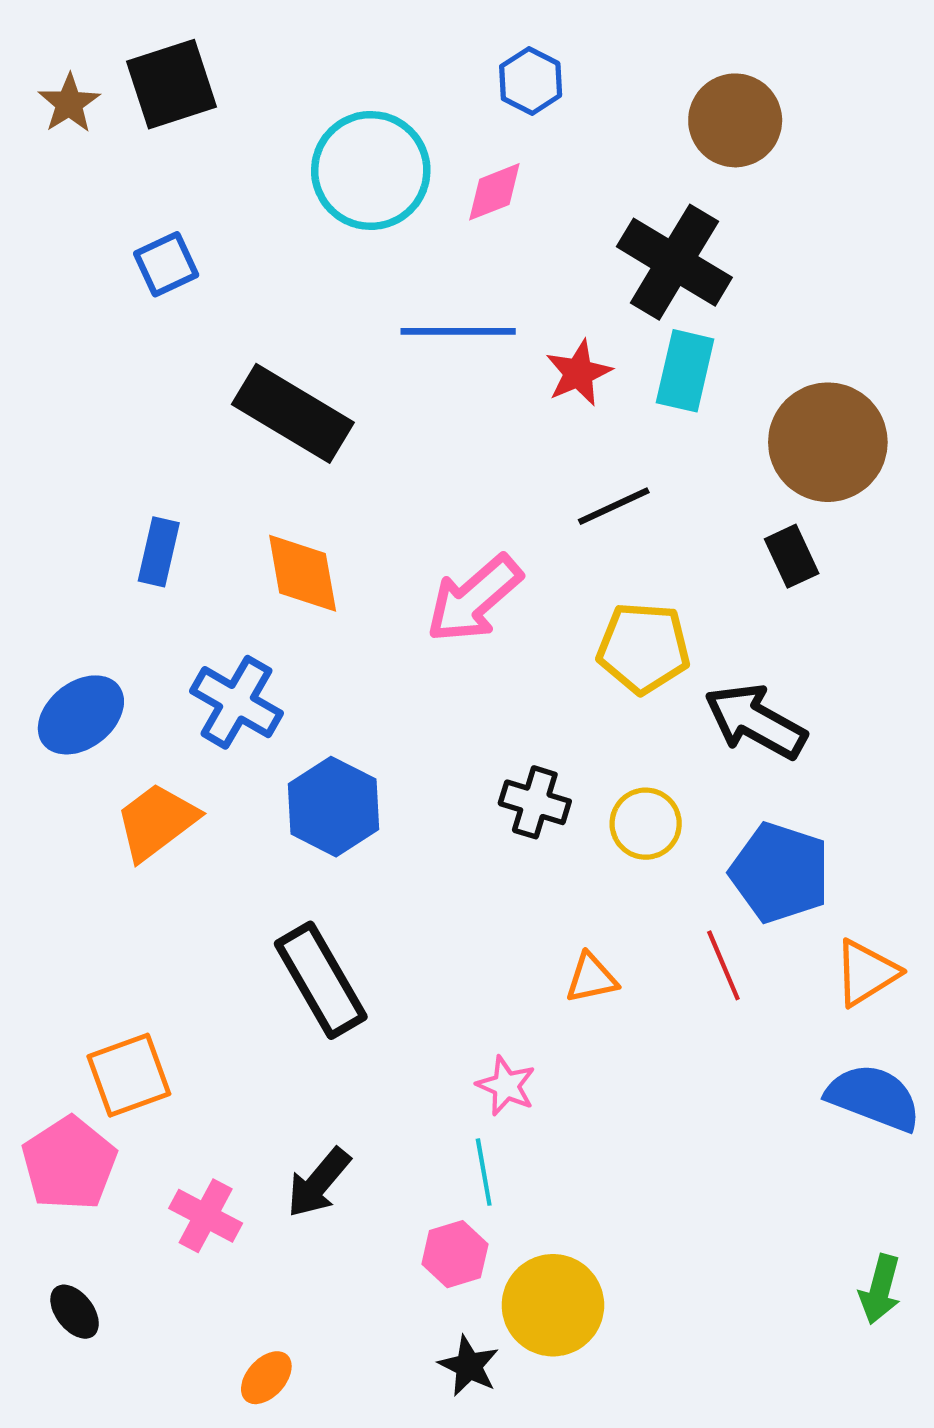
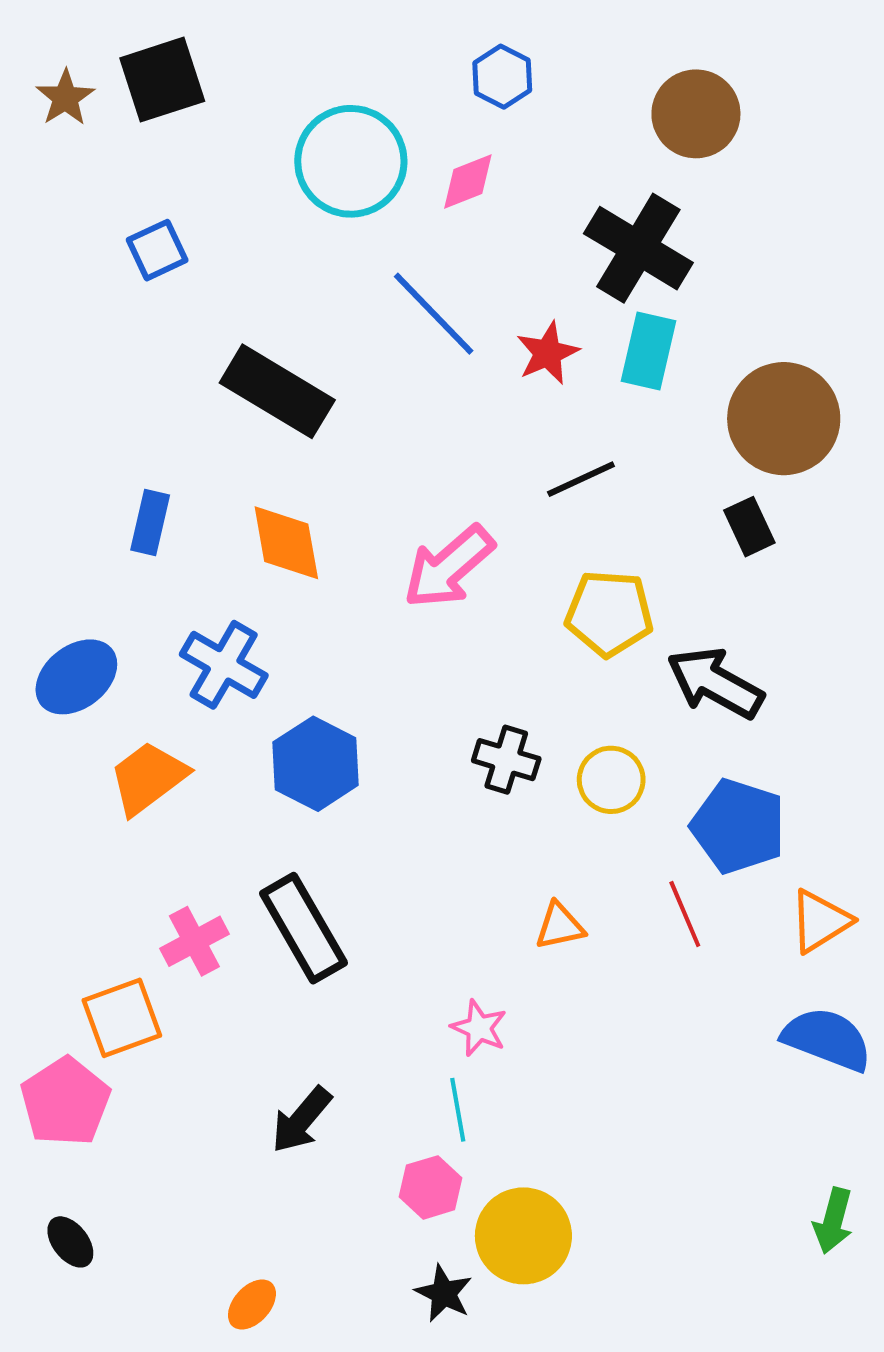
blue line: (458, 331) -> (434, 314), turned 46
pink cross: (206, 1216) -> (194, 941), moved, turned 34

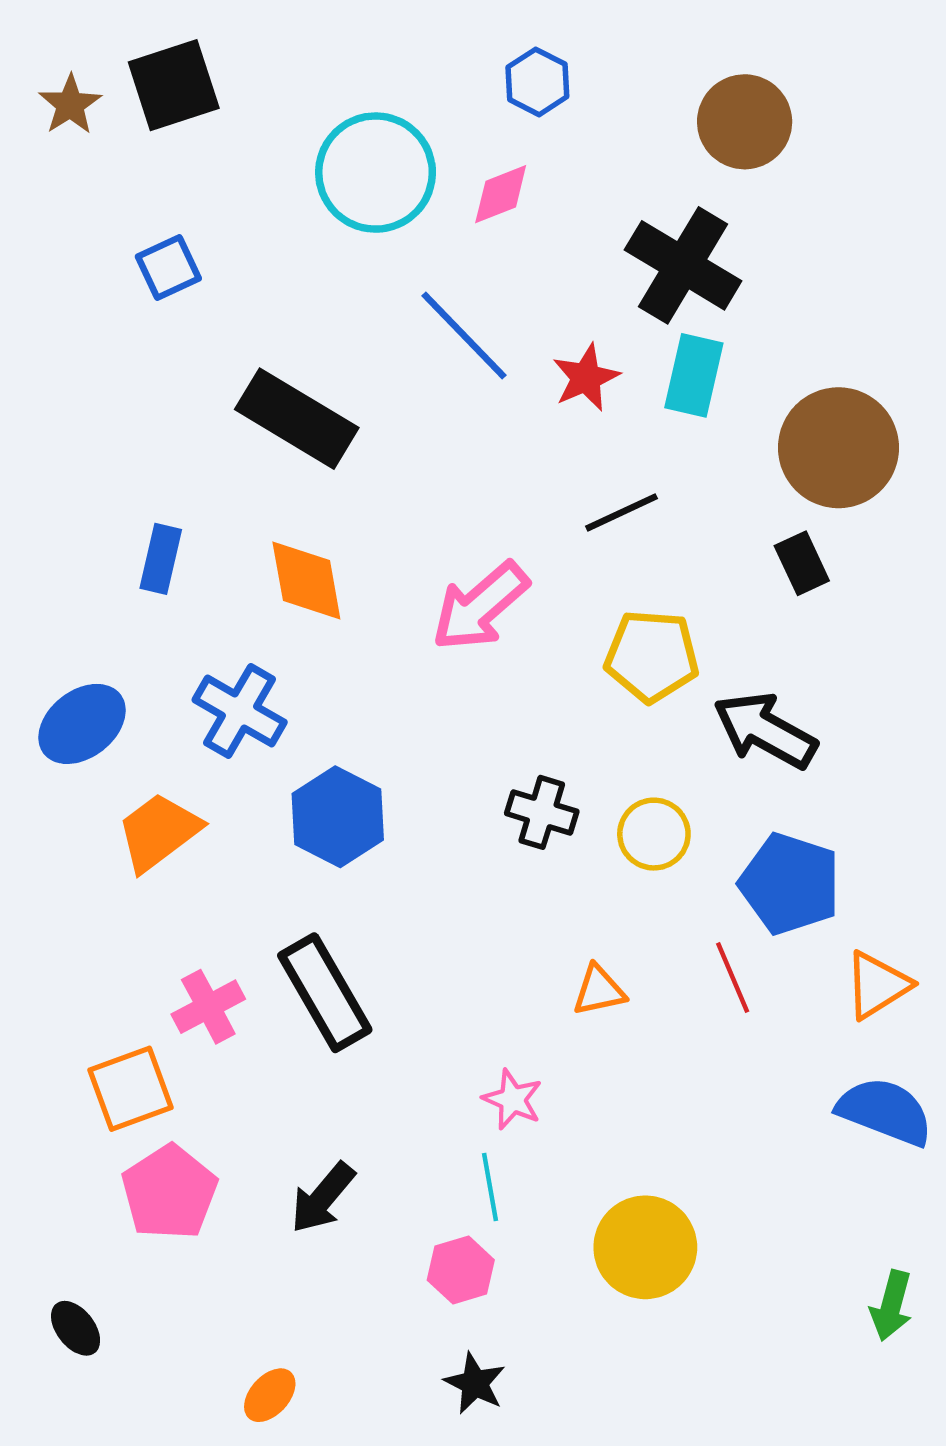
pink pentagon: (65, 1102) -> (169, 1192), moved
yellow circle: (523, 1236) -> (645, 1247), moved

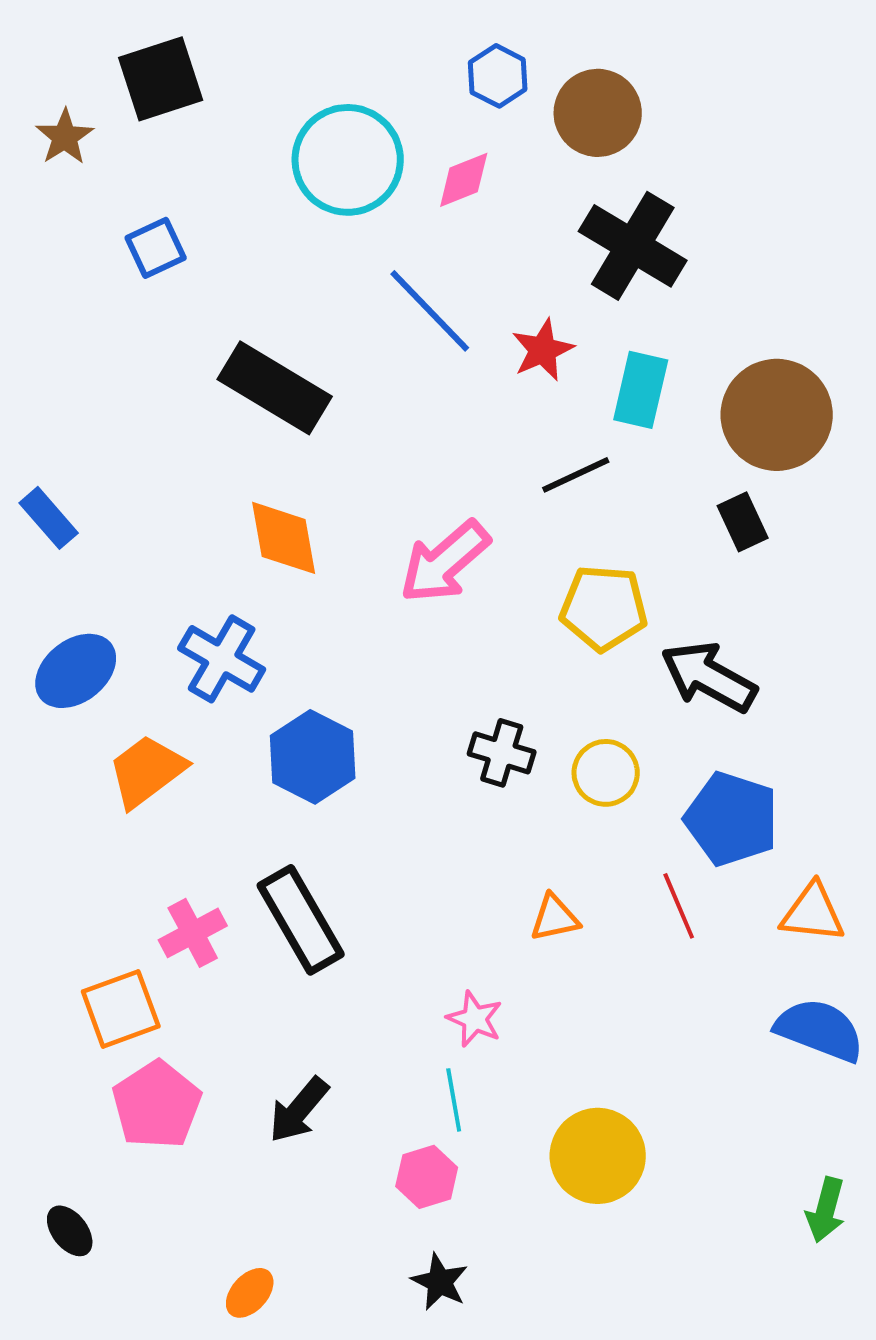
brown star: (70, 105) -> (65, 137), moved
brown circle: (745, 122) -> (598, 113), moved
cyan rectangle: (694, 375) -> (641, 390), moved
blue rectangle: (161, 559) -> (49, 518), moved, turned -54
orange triangle: (877, 985) -> (813, 913), turned 38

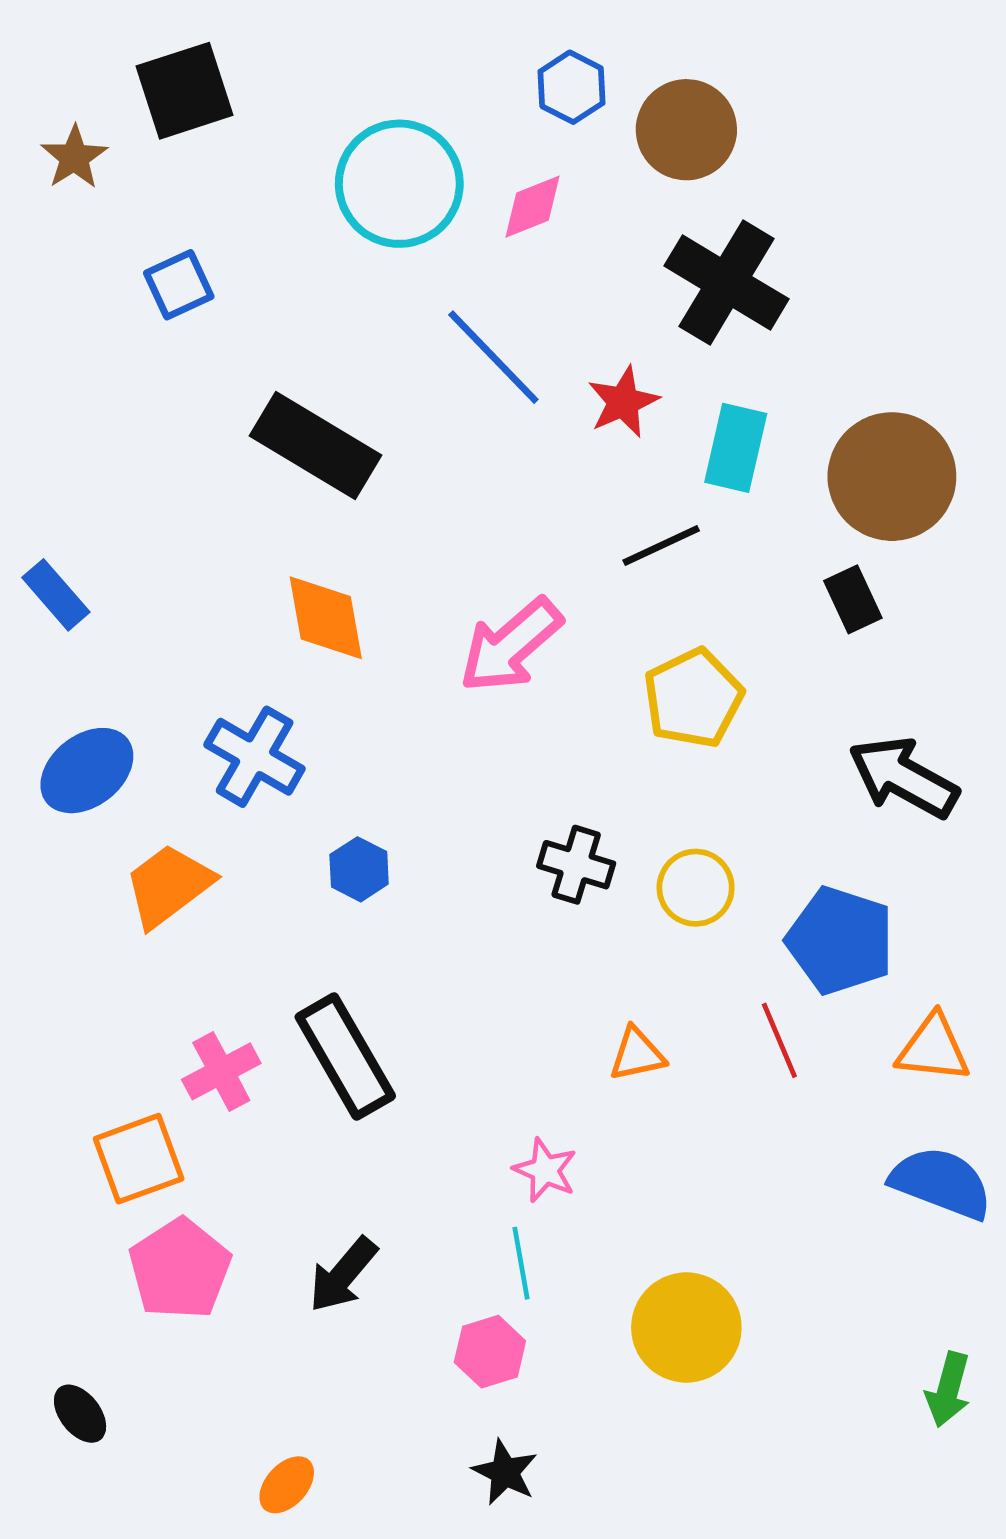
yellow pentagon: (604, 608) -> (693, 698), turned -30
black arrow: (709, 677) -> (903, 777), moved
blue hexagon: (313, 757) -> (359, 869), size x0.6

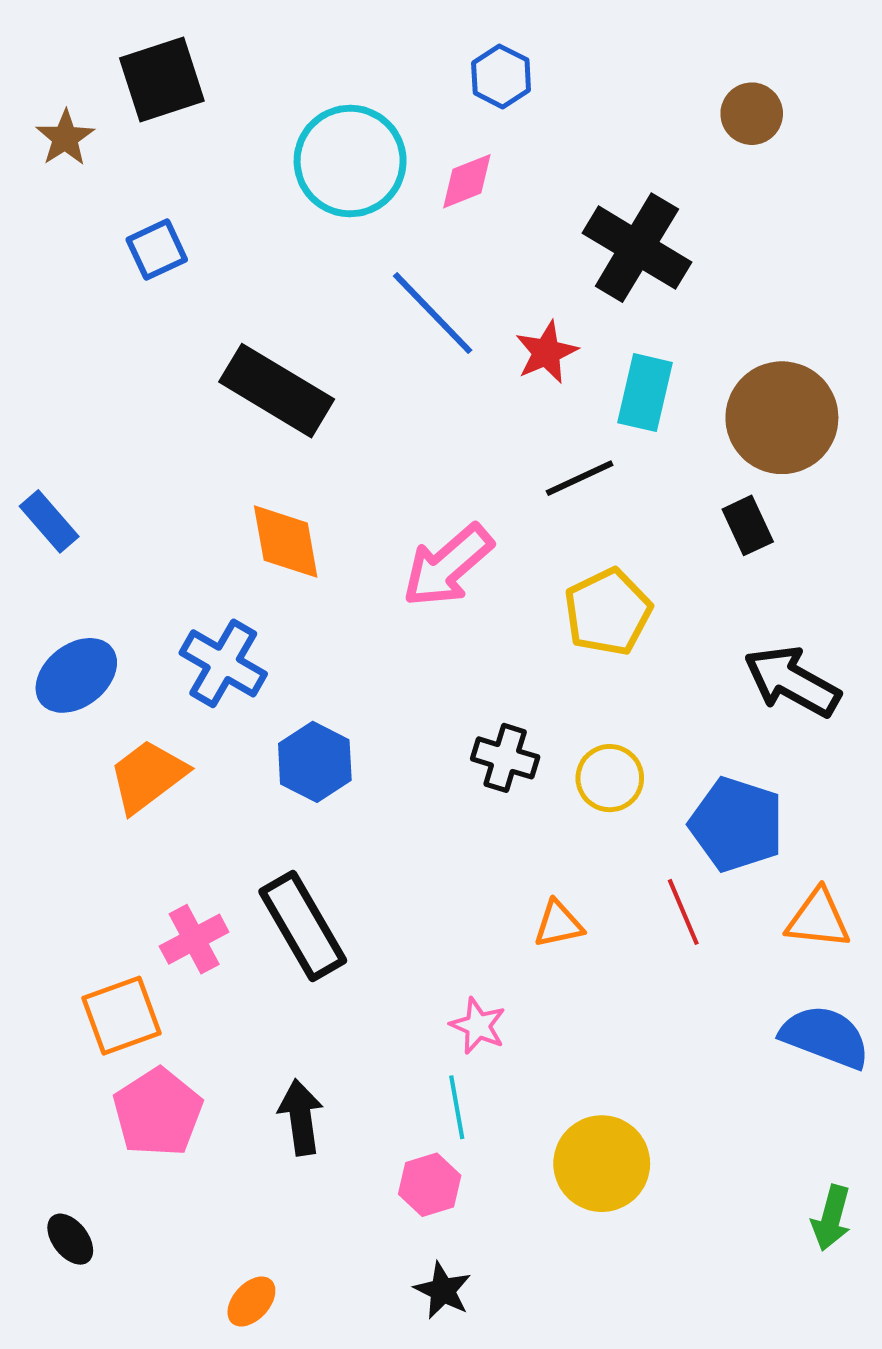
brown circle: (686, 130) -> (752, 114), moved, size x0.7
blue hexagon: (359, 869) -> (315, 762), size x1.4
black arrow: (343, 1275) -> (301, 1117), turned 132

